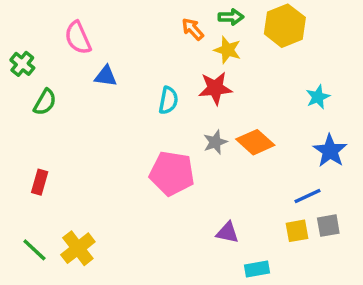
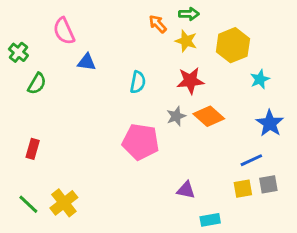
yellow hexagon: (285, 26) -> (233, 45), moved
red star: (215, 88) -> (190, 81), moved

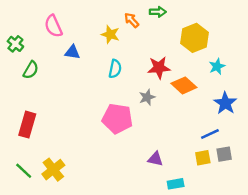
yellow star: (186, 41) -> (110, 34), moved
orange diamond: (209, 116) -> (184, 85), moved
red rectangle: (33, 149) -> (27, 125), size x1.5

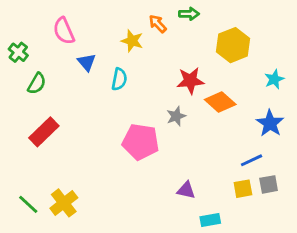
blue triangle: (72, 52) -> (87, 62), turned 42
cyan star: (217, 66) -> (274, 79), moved
cyan semicircle: (115, 69) -> (119, 79), moved
red rectangle: (27, 125) -> (44, 132), moved, turned 30

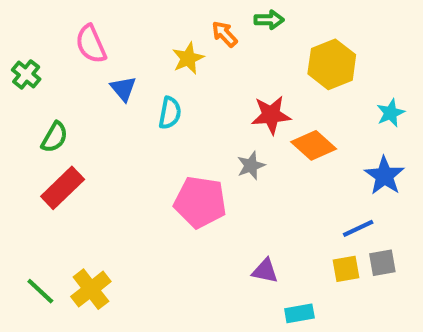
yellow star: (132, 41) -> (188, 58), turned 30
green semicircle: (37, 83) -> (54, 137), moved

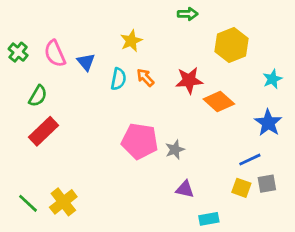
orange arrow: (225, 34) -> (145, 78), moved
pink semicircle: (91, 44) -> (55, 54), moved
gray star: (251, 166) -> (175, 150), moved
yellow square: (346, 269) -> (241, 188), turned 30

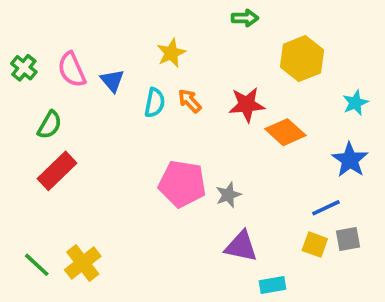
purple triangle: (185, 189) -> (241, 246), size x1.4

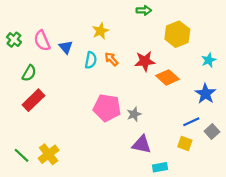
gray square: (348, 239) -> (212, 132), moved, turned -32

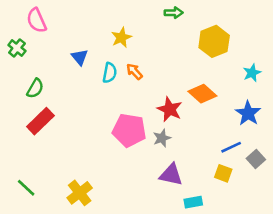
pink semicircle: (42, 41) -> (36, 21), moved
red star: (145, 61) -> (170, 109), moved, turned 30
yellow cross: (49, 154) -> (80, 193), moved

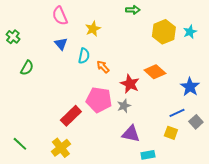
pink semicircle: (36, 21) -> (60, 16), moved
orange arrow: (134, 71) -> (103, 67), moved
cyan star: (252, 73) -> (190, 32), moved
red rectangle: (40, 121) -> (71, 116), moved

